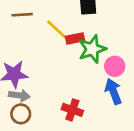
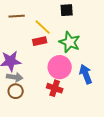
red rectangle: (75, 38) -> (40, 41), moved
green star: (92, 49) -> (70, 42), turned -30
pink circle: (115, 66) -> (60, 67), moved, size x1.5

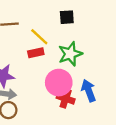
green star: (70, 42) -> (70, 54), turned 30
red cross: (55, 88) -> (66, 99), moved

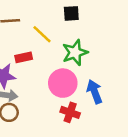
red rectangle: (36, 53) -> (24, 57), moved
red cross: (66, 99) -> (70, 112), moved

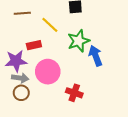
pink circle: (63, 83) -> (48, 72), moved
blue arrow: (95, 92) -> (95, 56), moved

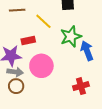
red cross: (74, 93) -> (81, 86), moved, turned -35

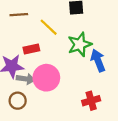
gray arrow: (15, 72) -> (26, 79), moved

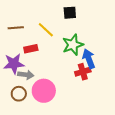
brown line: (19, 15) -> (16, 28), moved
pink circle: (46, 78) -> (44, 91), moved
red cross: (91, 101) -> (83, 72), moved

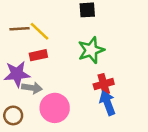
yellow line: (46, 30) -> (40, 31), moved
blue arrow: (89, 59) -> (107, 103), moved
brown circle: (19, 94) -> (13, 115), moved

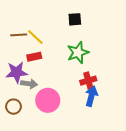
blue arrow: (107, 103) -> (91, 96), turned 36

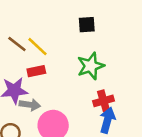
brown line: (19, 35) -> (17, 44), turned 42

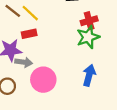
green star: (91, 66) -> (88, 37), moved
red cross: (104, 101) -> (89, 21), moved

